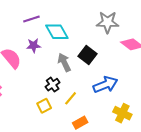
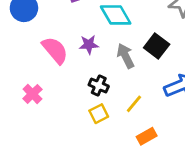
purple star: (34, 45) -> (89, 45), moved
black cross: (53, 85) -> (99, 85), moved, turned -32

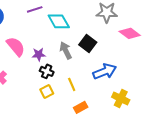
purple star: (89, 45) -> (39, 54), moved
yellow line: (134, 104) -> (72, 84), turned -64

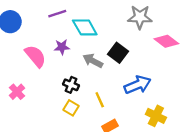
gray arrow: (66, 50) -> (93, 61), turned -36
purple star: (39, 54) -> (62, 47), moved
yellow square: (47, 91) -> (71, 108), turned -32

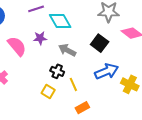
black square: (118, 53) -> (100, 43), moved
black cross: (71, 85) -> (57, 71), moved
yellow cross: (156, 116) -> (130, 84), moved

